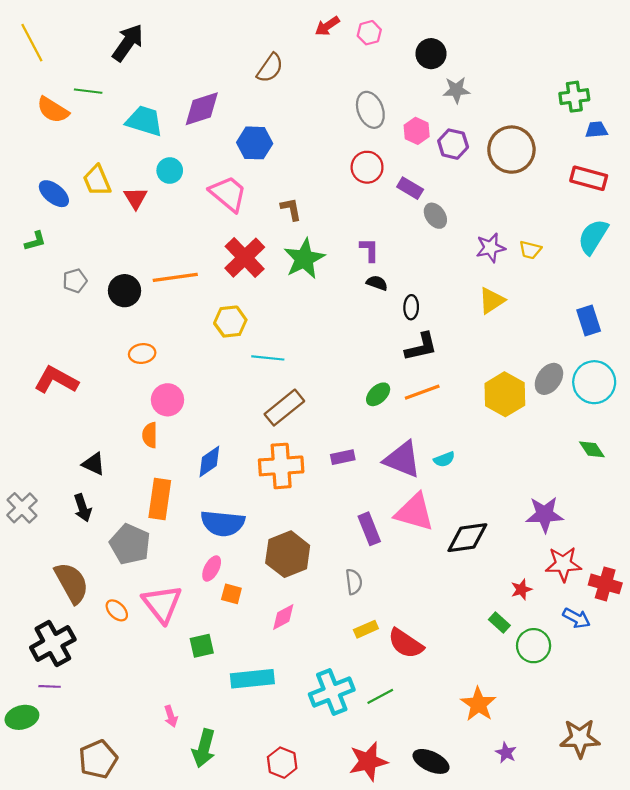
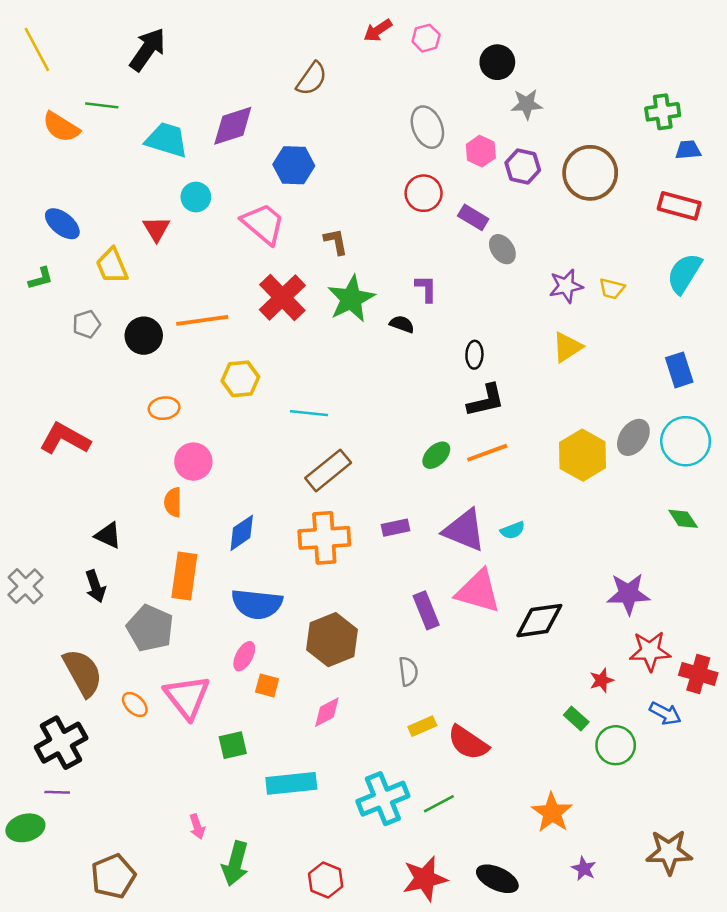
yellow trapezoid: (97, 180) -> (112, 266), moved
black semicircle: (377, 283) -> (402, 324), moved
yellow hexagon: (230, 322) -> (240, 379), moved

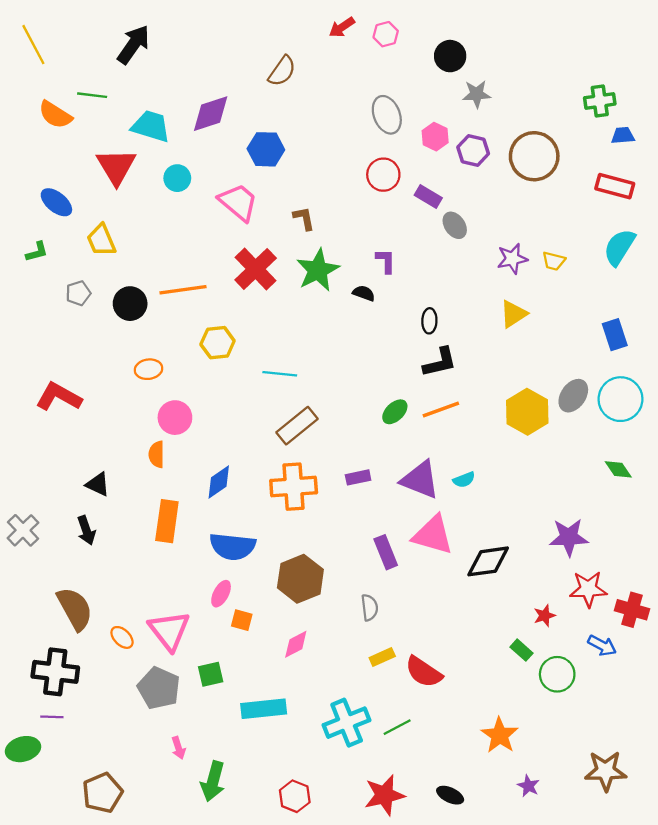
red triangle: (156, 229) -> (116, 167), moved, size x1.6
gray pentagon: (150, 628) -> (159, 688), moved
black cross: (61, 743) -> (55, 672), turned 36
black ellipse: (497, 879) -> (450, 795), size x0.7

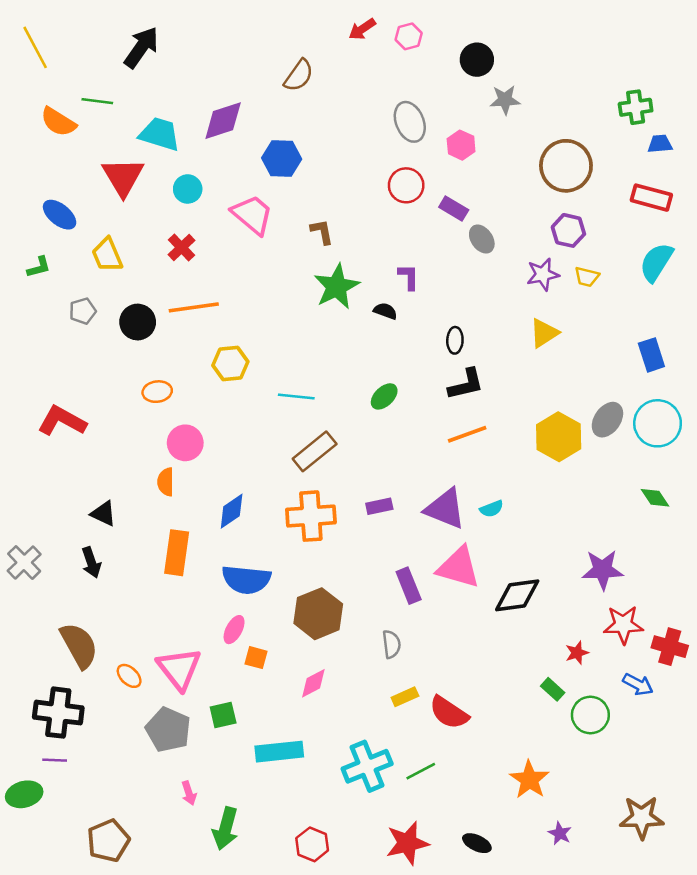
purple hexagon: (473, 150) -> (568, 230), moved
red cross: (256, 269) -> (182, 248), moved, size x0.6
green ellipse: (395, 412) -> (384, 396), moved

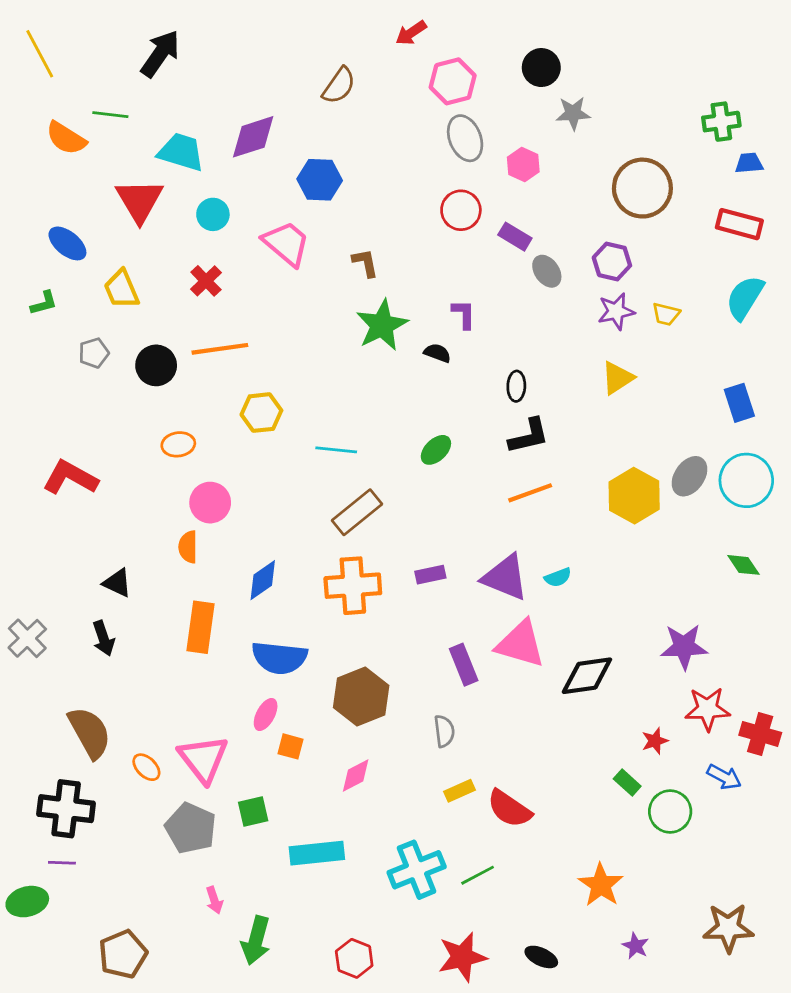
pink hexagon: (409, 36) -> (453, 81), moved, size x1.5
purple hexagon: (568, 230) -> (612, 261), moved

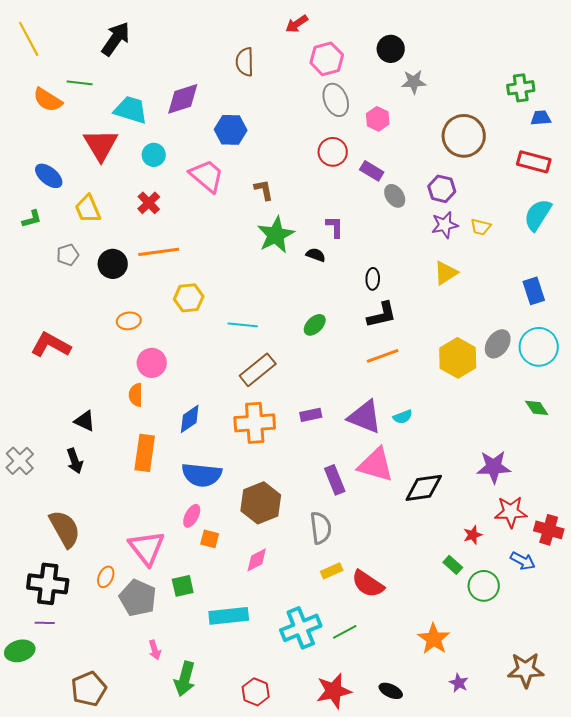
brown semicircle: (339, 86) -> (245, 62), turned 144
gray semicircle: (444, 731) -> (321, 528), size x1.4
orange ellipse: (146, 767) -> (106, 577), moved, turned 70

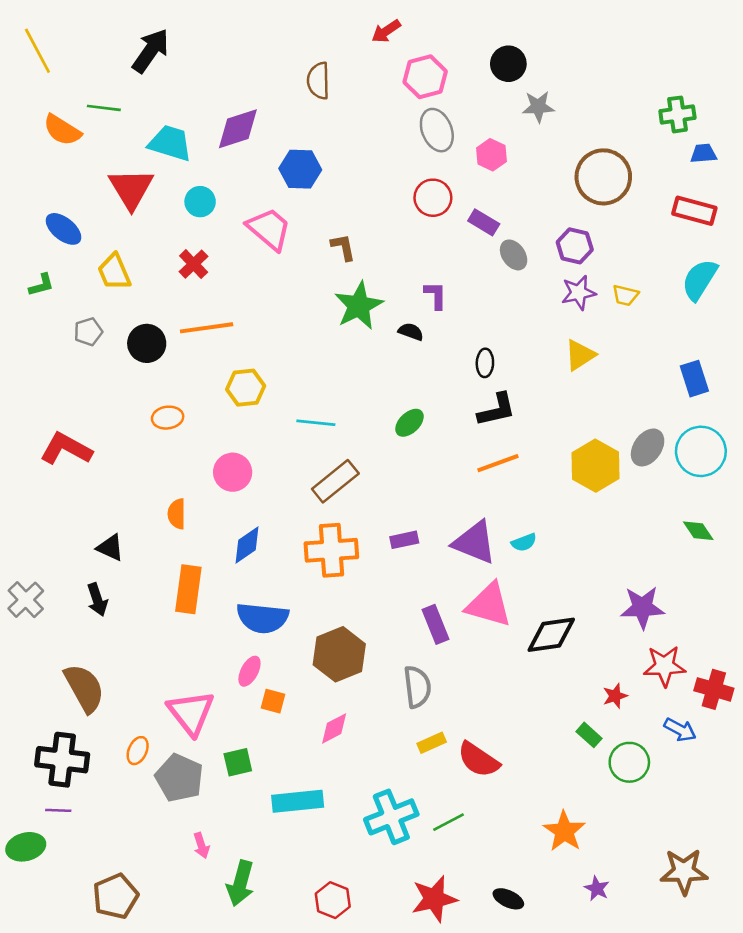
pink circle: (152, 363) -> (233, 472), moved

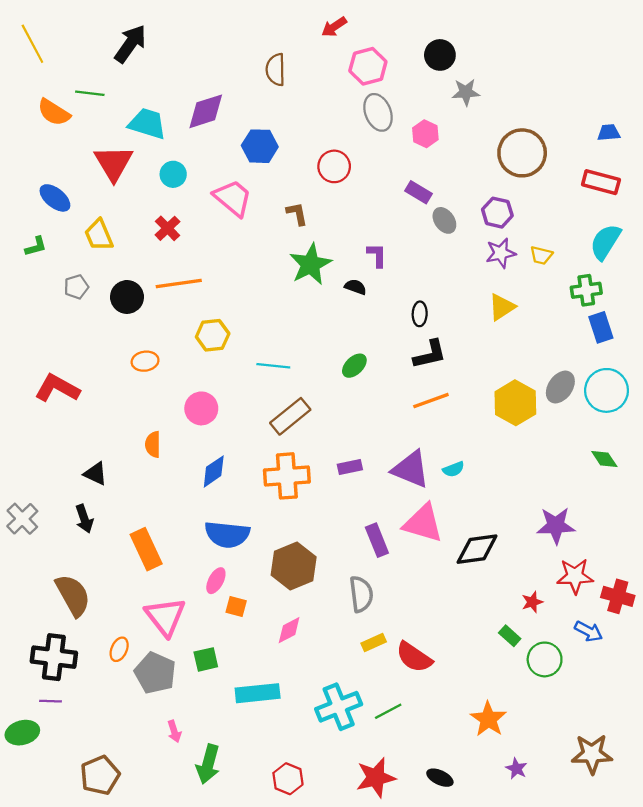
green cross: (677, 114) -> (586, 290), moved
red circle: (433, 198) -> (334, 166), moved
orange rectangle: (188, 589) -> (146, 549), moved, turned -33

